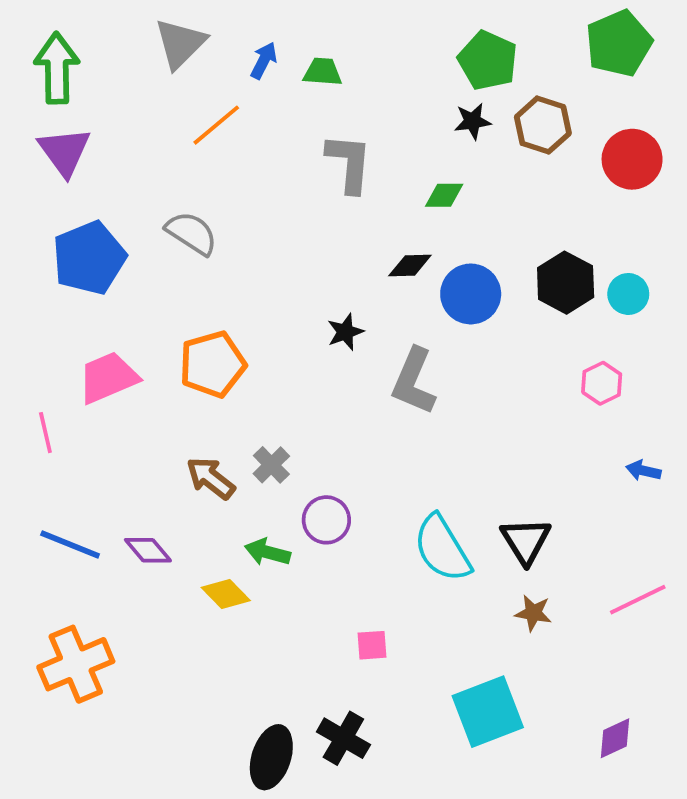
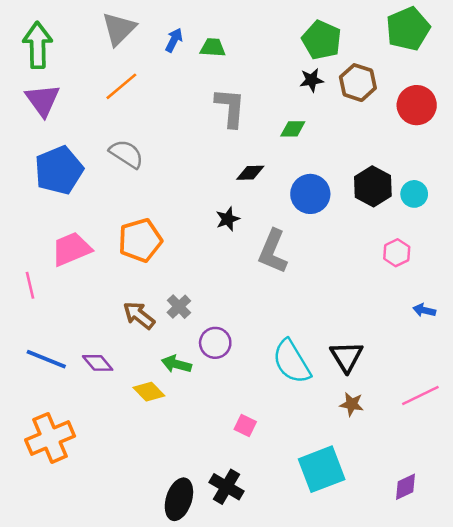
orange line: (216, 125) -> (121, 86), moved
black diamond: (410, 266) -> (250, 173), moved
pink square: (372, 645) -> (245, 425), turned 30

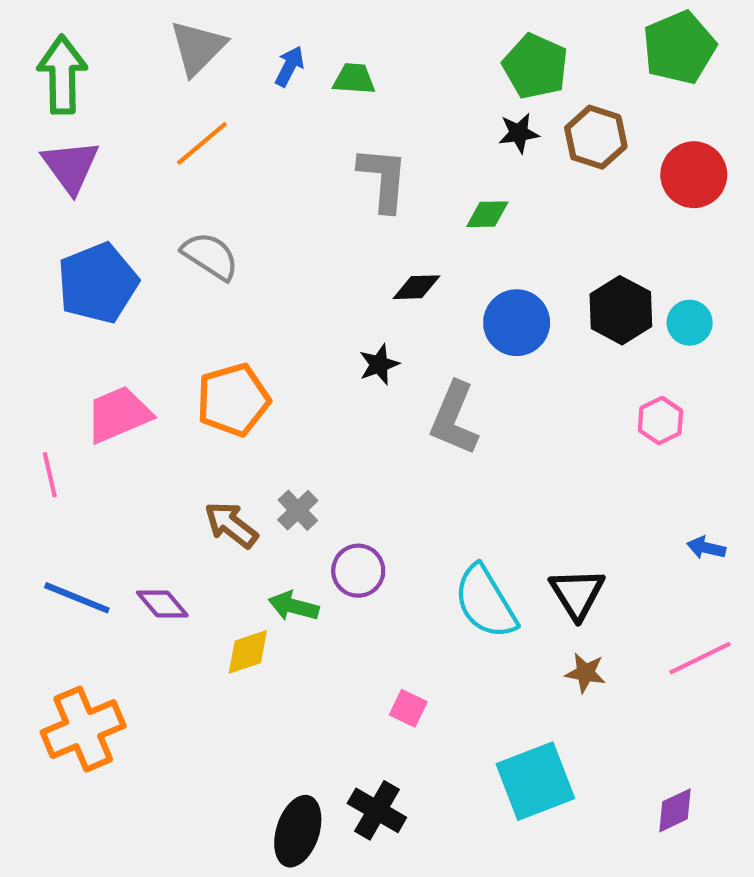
blue arrow: (424, 310) -> (706, 548), moved
yellow diamond: (149, 392) -> (248, 652), turned -64

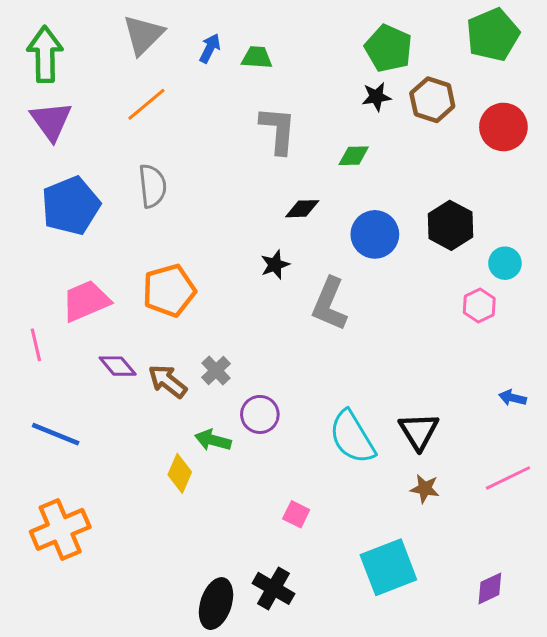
gray semicircle: (210, 256) -> (152, 186), turned 51
cyan circle: (690, 323) -> (505, 263), moved
purple diamond: (162, 604) -> (118, 366), moved
yellow diamond: (248, 652) -> (180, 473), turned -48

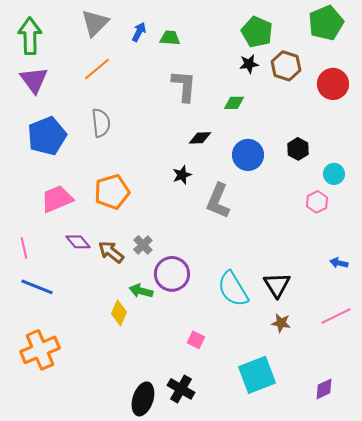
black hexagon: (450, 225) -> (298, 149), size x0.7
pink line: (36, 345) -> (24, 248), moved
purple circle: (260, 414) -> (172, 274), size x1.4

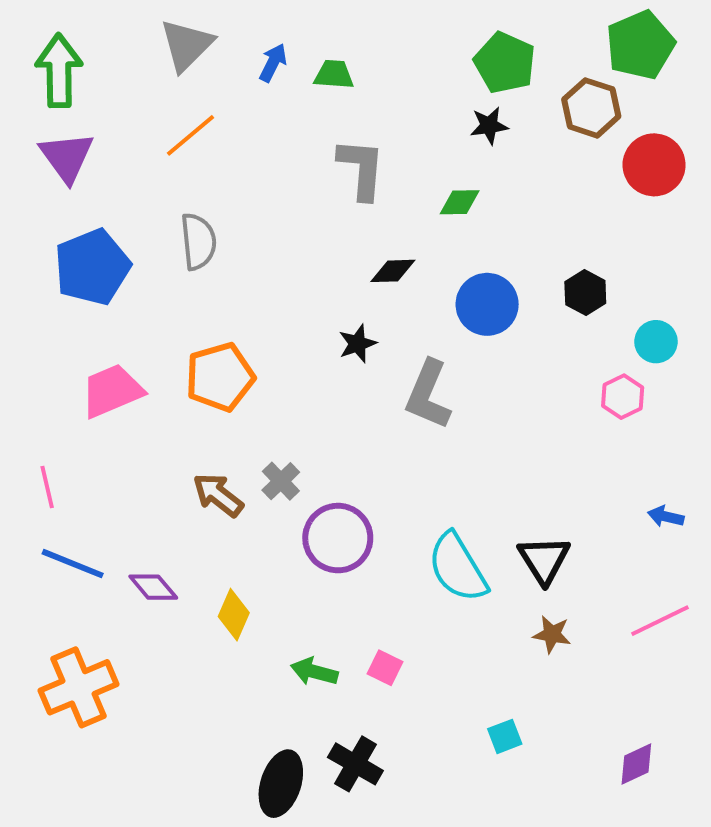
brown hexagon: (286, 66) -> (591, 108), moved
purple diamond: (78, 242) -> (153, 587), moved
green arrow: (141, 291) -> (314, 672), moved
cyan square: (257, 375) -> (505, 736), size x0.5

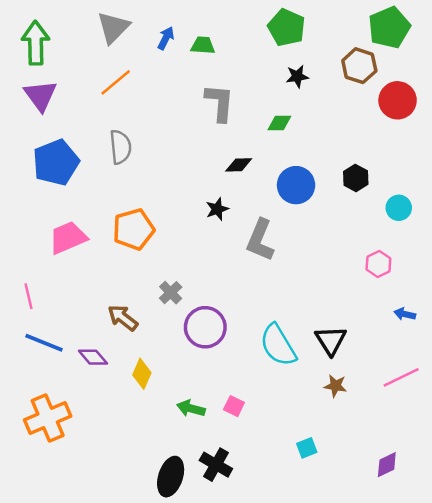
green pentagon: (505, 63) -> (286, 27), moved
pink hexagon: (623, 397) -> (378, 264), moved
brown arrow: (218, 495) -> (123, 318), moved

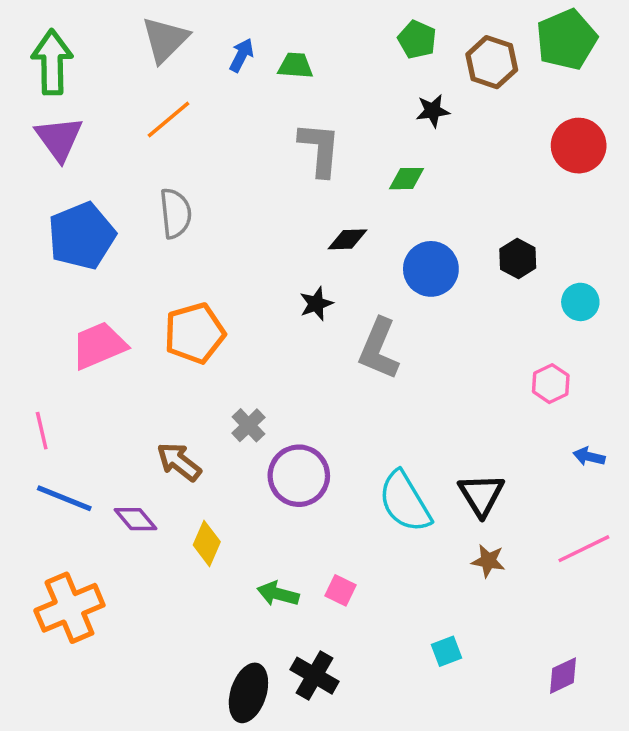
green pentagon: (286, 27) -> (417, 40), size x0.7
brown hexagon: (359, 66) -> (492, 62), moved

